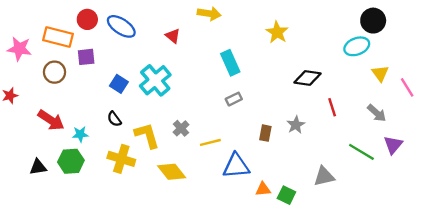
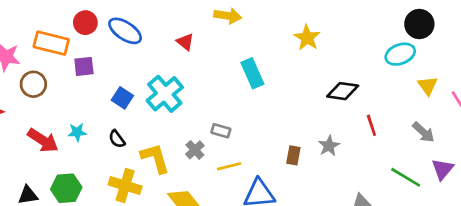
brown circle: (54, 72) -> (33, 84), moved
gray rectangle: (234, 99) -> (221, 131), moved, turned 42
cyan star: (80, 134) -> (77, 132), moved

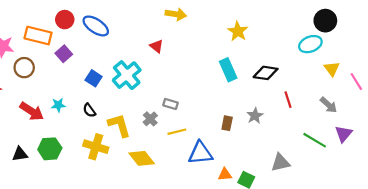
red triangle: (185, 42) -> (157, 46), moved
purple square: (84, 66) -> (64, 54), turned -35
cyan rectangle: (252, 73) -> (228, 70), moved

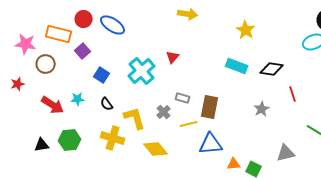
red triangle: (157, 46) -> (173, 57), moved, turned 32
cyan rectangle: (228, 70) -> (237, 66), turned -45
blue square: (94, 78) -> (102, 75), moved
brown rectangle: (227, 123) -> (210, 107), moved, size x1.6

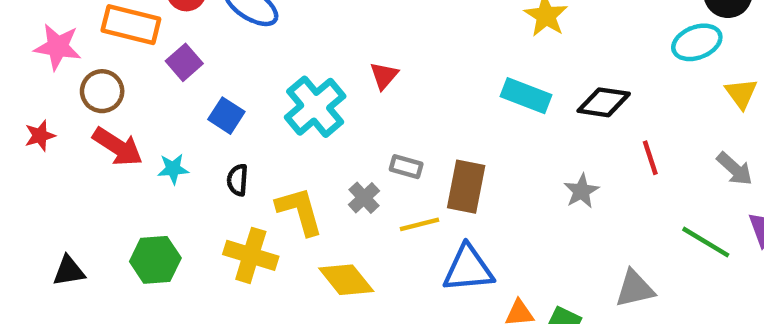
black semicircle: (107, 104) -> (237, 180), turned 40
red arrow: (53, 105) -> (118, 147), moved
black triangle: (42, 145) -> (69, 271), moved

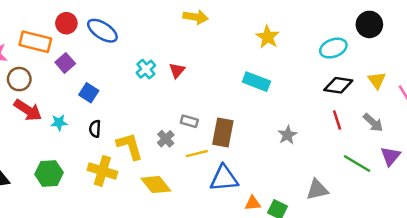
cyan ellipse: (697, 42) -> (333, 48), moved
black diamond: (604, 102) -> (338, 85), moved
cyan cross: (315, 107) -> (146, 69), moved, size x0.6
red line: (650, 158) -> (337, 120), moved

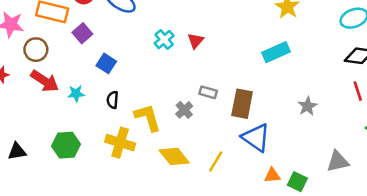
cyan rectangle: (256, 82) -> (276, 52), turned -45
yellow line: (197, 154) -> (216, 161), moved, turned -45
blue triangle: (224, 178) -> (256, 138), moved, turned 40

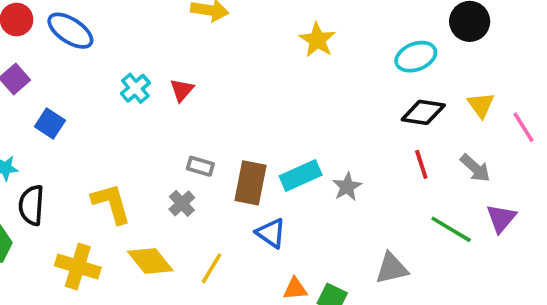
cyan rectangle: (276, 52) -> (301, 176), moved
black semicircle: (113, 100) -> (31, 205), moved, size x1.5
gray cross: (184, 110) -> (182, 203), moved
blue triangle: (256, 138) -> (271, 233), size x0.7
yellow cross: (120, 143) -> (78, 267), moved

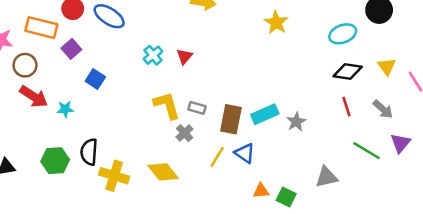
yellow L-shape: (111, 203) -> (167, 105), moved
black semicircle: (31, 205) -> (89, 152), moved
yellow line: (212, 268) -> (217, 157), moved

